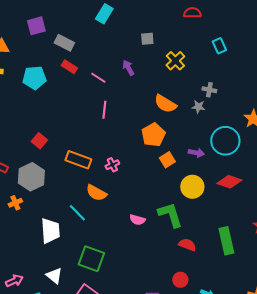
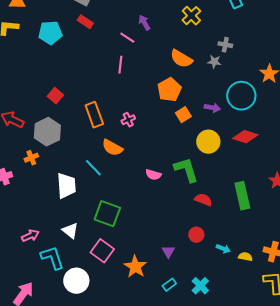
pink line: (98, 78) -> (127, 38), moved
orange rectangle: (78, 160) -> (94, 115), turned 50

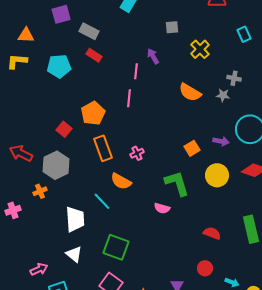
pink line: (127, 38) -> (136, 71), turned 63
orange pentagon: (169, 90) -> (93, 113), moved
green L-shape: (186, 170) -> (177, 183), moved
white triangle: (70, 231) -> (74, 254), moved

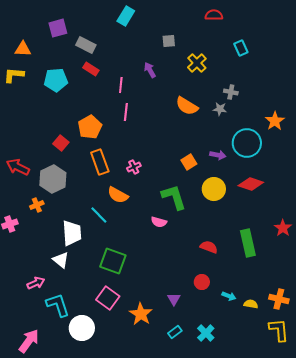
pink line: (136, 71) -> (121, 85), moved
white triangle: (74, 254) -> (61, 260), moved

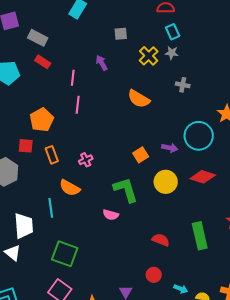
cyan rectangle: (241, 48) -> (173, 32), moved
gray star: (220, 109) -> (172, 53), moved
red square: (61, 143) -> (26, 146), moved, turned -35
orange rectangle: (100, 162) -> (52, 155), size x0.7
cyan line: (99, 215) -> (51, 208), turned 36

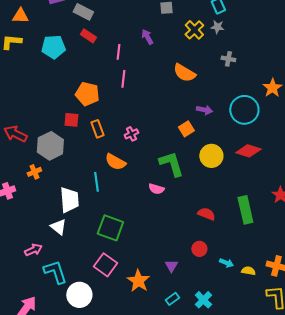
orange pentagon: (42, 120) -> (87, 94), turned -30
purple arrow: (170, 148) -> (204, 110), moved

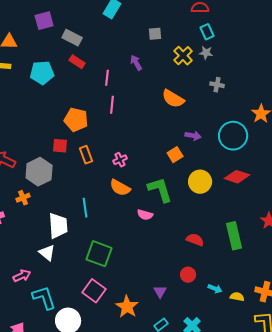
orange semicircle: (115, 162) -> (120, 188), moved

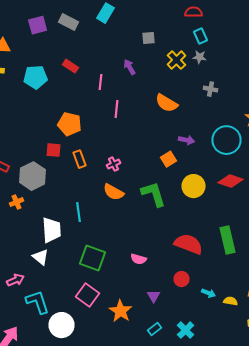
gray rectangle: (72, 38) -> (68, 22), moved
pink line: (112, 105) -> (116, 109), moved
pink semicircle: (145, 215) -> (138, 259), moved
red semicircle: (195, 240) -> (188, 244), size x1.6

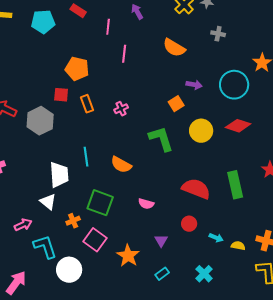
orange semicircle: (114, 192) -> (121, 165), moved
orange cross: (16, 202) -> (73, 221), moved
cyan cross: (186, 330) -> (204, 274), moved

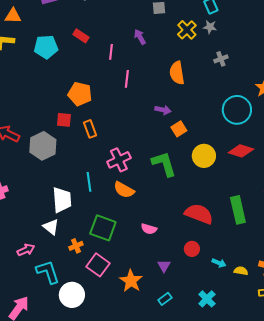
gray cross: (218, 34) -> (221, 59), turned -32
orange semicircle: (174, 48) -> (177, 73), turned 50
purple arrow: (194, 85) -> (163, 110), moved
pink cross: (121, 109) -> (119, 160), moved, size x1.6

